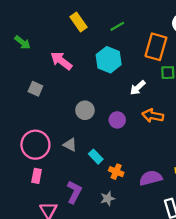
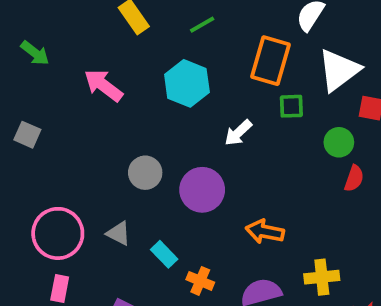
gray square: (35, 89) -> (27, 135), moved
orange arrow: (153, 116) -> (265, 232), moved
purple circle: (117, 120) -> (202, 190), size x1.5

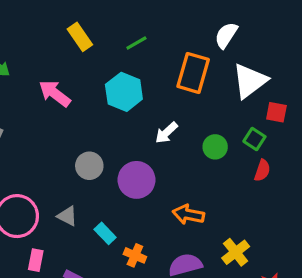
green square: (291, 106) -> (254, 139), moved, turned 35
green circle: (339, 142) -> (215, 147), moved
yellow cross: (322, 277) -> (236, 252), turned -32
pink rectangle: (60, 289) -> (36, 260), moved

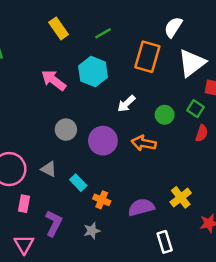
pink arrow: (55, 93) -> (54, 80), moved
orange arrow: (188, 214) -> (144, 143), moved

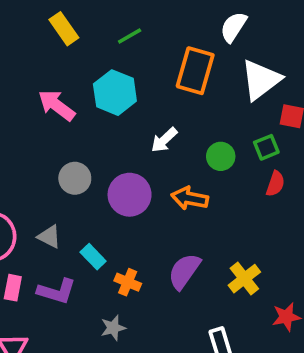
green square: (195, 109) -> (266, 147), turned 35
purple semicircle: (141, 207) -> (184, 271), moved, turned -40
purple L-shape: (54, 223) -> (57, 291), moved, turned 80

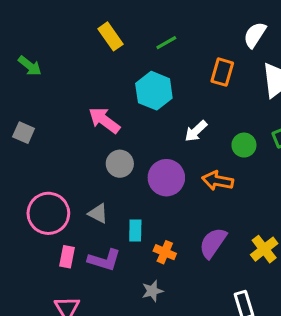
orange rectangle: (195, 71) -> (222, 72), size x0.7
pink arrow: (57, 105) -> (104, 120), moved
cyan rectangle: (93, 257) -> (135, 230), turned 45

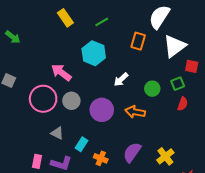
white semicircle: (255, 35) -> (159, 17), size x1.4
pink circle: (48, 213) -> (43, 99), moved
cyan rectangle: (135, 230) -> (82, 144), turned 32

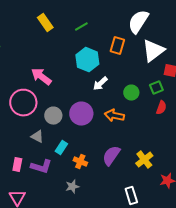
cyan hexagon: (94, 53) -> (87, 60), moved
gray circle: (71, 101) -> (53, 116), moved

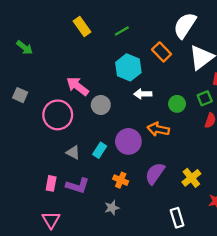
orange rectangle: (117, 46) -> (162, 52), turned -60
white arrow: (100, 84) -> (143, 94), turned 42
purple circle: (81, 114) -> (128, 141), moved
gray circle: (53, 116) -> (101, 105), moved
cyan rectangle: (61, 148) -> (100, 150), moved

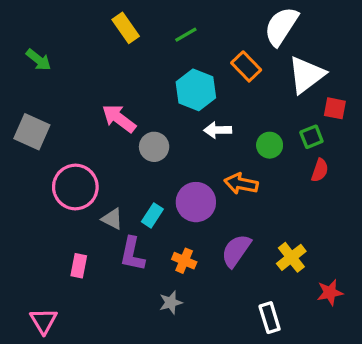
gray square: (20, 95) -> (32, 132), size x1.5
pink circle: (58, 115) -> (75, 187), moved
purple L-shape: (78, 186) -> (132, 254), moved, turned 85
pink triangle: (51, 220) -> (44, 321), moved

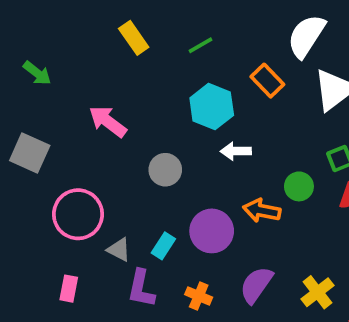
pink arrow: (119, 118) -> (108, 121), moved
green circle: (270, 145) -> (299, 186), moved
pink rectangle: (79, 266) -> (69, 289), moved

